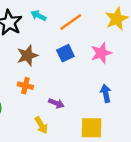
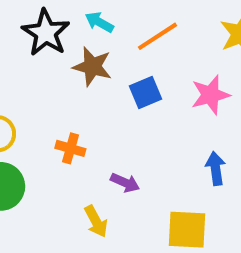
brown star: (27, 56) -> (92, 66), moved, turned 30

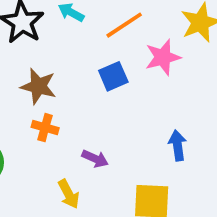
brown star: (92, 66) -> (38, 86), moved
pink star: (210, 95) -> (163, 57), moved

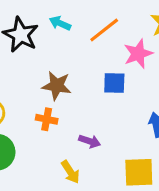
blue square: (113, 76) -> (114, 83), moved, turned 30
brown star: (38, 86) -> (57, 86), moved

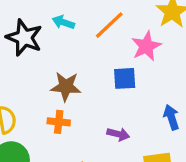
purple arrow: (90, 141) -> (118, 134), moved

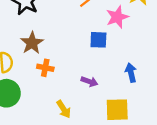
brown star: (66, 86) -> (32, 43), moved, turned 30

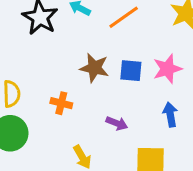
pink star: (117, 17) -> (167, 69), moved
brown star: (32, 43) -> (94, 68), moved, turned -30

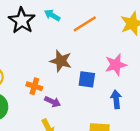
blue square: (131, 71) -> (87, 79), moved
purple arrow: (117, 123) -> (53, 102), moved

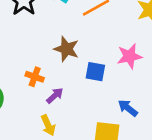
blue arrow: (116, 99) -> (128, 108), moved, turned -48
purple arrow: (53, 102) -> (55, 95), turned -70

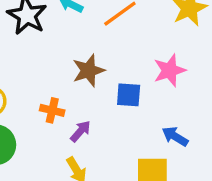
brown star: (66, 49) -> (88, 71), turned -30

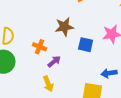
blue arrow: (175, 136) -> (109, 73), turned -49

